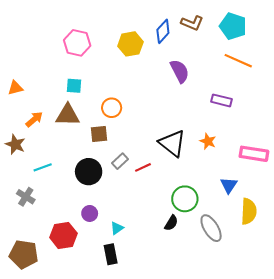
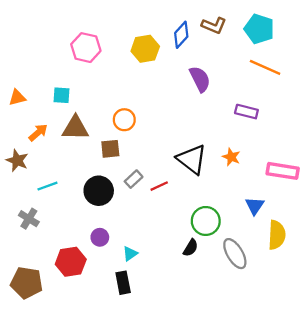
cyan square: (74, 86) -> (61, 95), moved

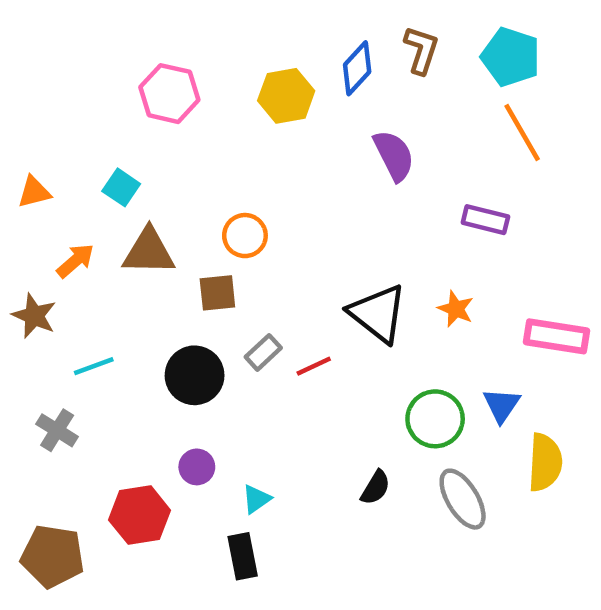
brown L-shape: (214, 25) -> (421, 50), turned -95
orange line: (265, 67) -> (522, 132), turned 36
cyan square: (61, 95) -> (121, 187), turned 30
green circle: (206, 221) -> (435, 419), moved

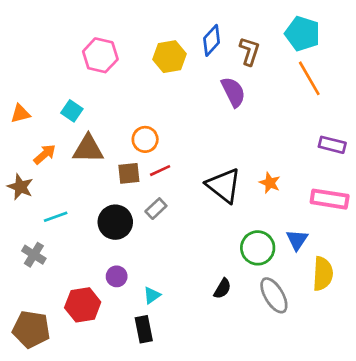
brown L-shape: (421, 50) -> (250, 51), moved
purple rectangle: (485, 220) -> (332, 145), moved
red line: (314, 366) -> (160, 171), moved

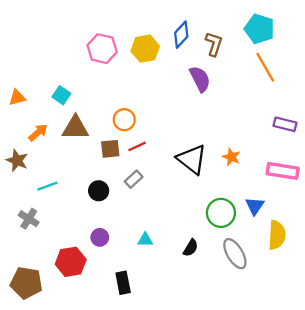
pink hexagon: (100, 55) -> (102, 49), moved
black circle: (115, 222) -> (99, 191), size x0.7
cyan triangle: (152, 295) -> (145, 240), moved, turned 35

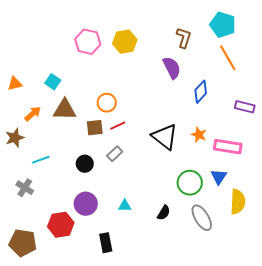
blue diamond: (181, 35) -> (201, 92), moved
brown star: (17, 160) -> (15, 138), turned 30
pink rectangle: (283, 171) -> (228, 147), moved
purple circle: (100, 237) -> (86, 204), size x1.5

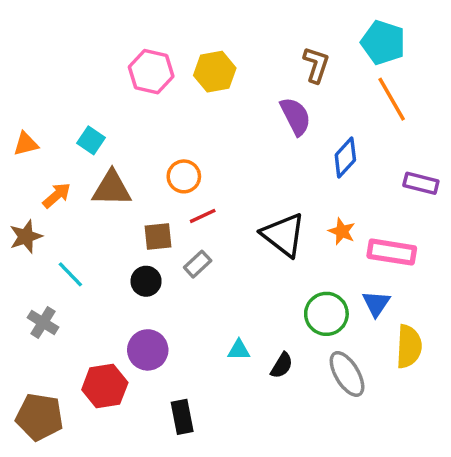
brown square: (95, 128) -> (158, 237), moved
cyan line: (41, 160) -> (70, 274), turned 66
cyan triangle: (125, 206) -> (239, 350), moved

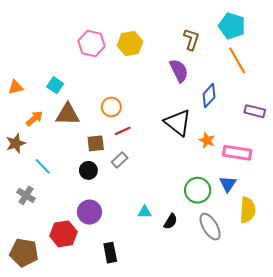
black triangle: (283, 235) -> (178, 123), moved

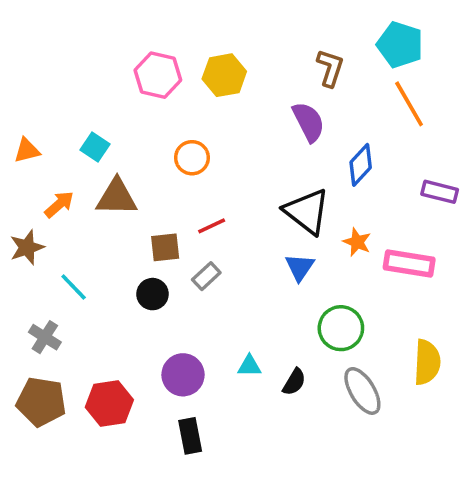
orange circle: (111, 107) -> (192, 158), moved
blue triangle: (228, 184) -> (300, 267), moved
purple circle: (89, 212) -> (183, 375), moved
brown pentagon: (24, 253) -> (41, 402), moved

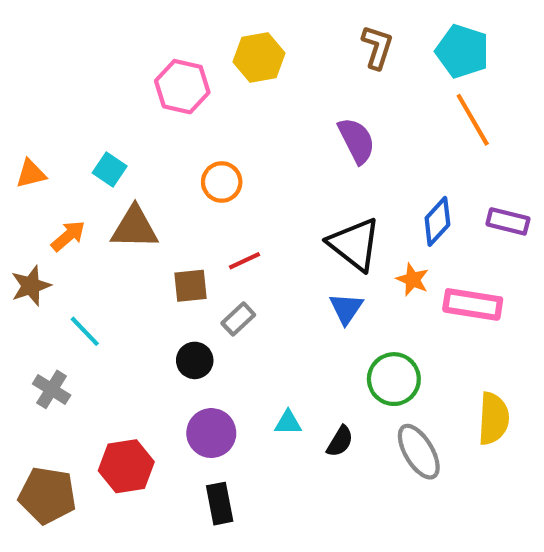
brown L-shape: (330, 68) -> (377, 47), moved
yellow hexagon: (224, 75) -> (259, 58), moved
blue diamond: (361, 165) -> (437, 221), moved
black circle: (152, 294) -> (195, 360), moved
brown pentagon: (41, 402) -> (47, 495), moved

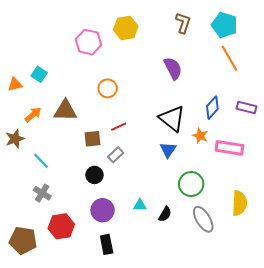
cyan square: (110, 170) -> (39, 74), moved
gray cross: (52, 389) -> (42, 193), moved

